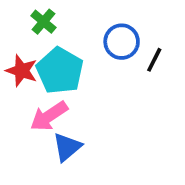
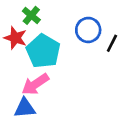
red star: (22, 71) -> (15, 38), moved
blue triangle: (67, 147) -> (25, 108), moved, turned 35

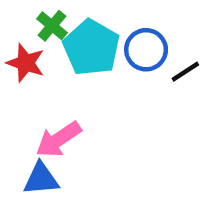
black line: (112, 43) -> (185, 72), turned 30
cyan pentagon: (43, 51) -> (91, 48), moved

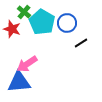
black line: (185, 72) -> (81, 43), moved
blue triangle: (41, 179) -> (19, 82), size x1.4

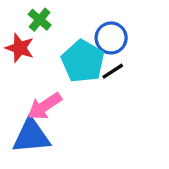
cyan pentagon: (42, 22) -> (83, 61), moved
black line: (81, 43) -> (113, 71), moved

